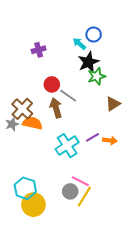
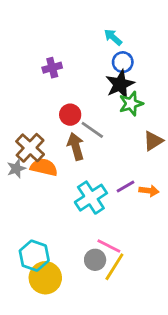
blue circle: (94, 34) -> (123, 62), moved
cyan arrow: (79, 44) -> (113, 37), moved

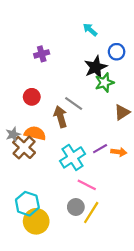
blue circle: (123, 62) -> (117, 52), moved
red circle: (70, 115) -> (32, 97), moved
brown cross: (30, 148) -> (24, 148), moved
pink line: (109, 246) -> (87, 185), moved

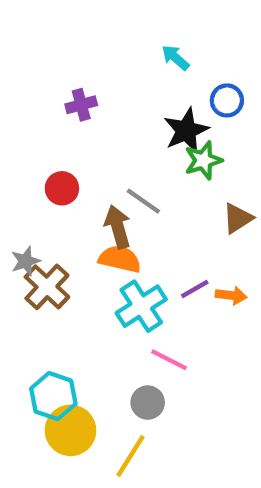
orange semicircle: (35, 133) -> (120, 259), moved
yellow line: (91, 213) -> (130, 456), moved

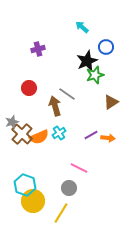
orange semicircle: (120, 259) -> (39, 137), moved, turned 144
cyan cross: (141, 306) -> (59, 133), moved, size x0.6

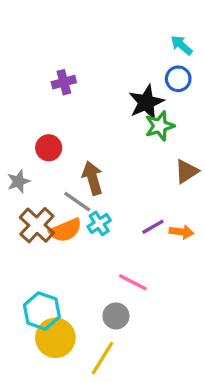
cyan arrow: (82, 27) -> (182, 45), moved
gray line: (67, 94) -> (77, 202), moved
gray star: (12, 122) -> (18, 181), moved

